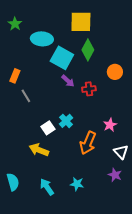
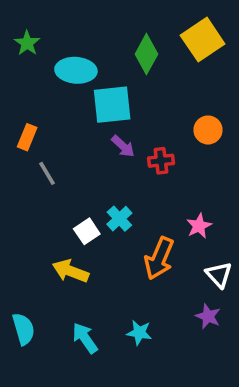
yellow square: (81, 22) -> (203, 40), moved, turned -35
green diamond: (88, 50) -> (146, 54), moved
cyan square: (62, 58) -> (112, 105), turned -35

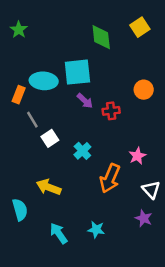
yellow square: (203, 40) -> (140, 27), size x0.7
green diamond: (146, 54) -> (101, 37), turned -35
cyan ellipse: (76, 70) -> (44, 81), moved
white square: (87, 231) -> (50, 138), moved
cyan semicircle: (23, 329) -> (20, 210), moved

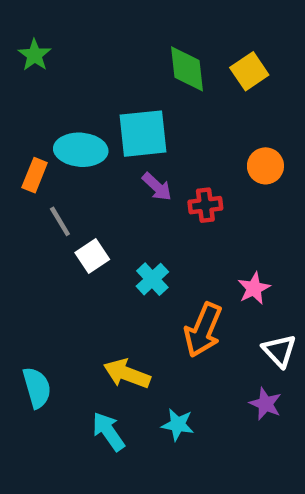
yellow square: (140, 27) -> (249, 71), moved
yellow arrow: (49, 187) -> (127, 374), moved

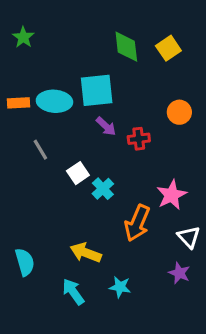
orange rectangle: (35, 175) -> (19, 103), moved, turned 65
white square: (92, 256) -> (78, 173), moved
pink star: (254, 288) -> (172, 195), size x1.4

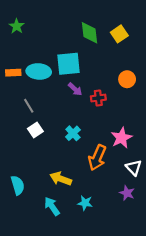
white square: (78, 173) -> (35, 130), moved

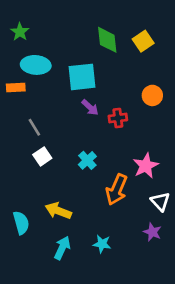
cyan ellipse: (39, 71) -> (36, 65), moved
yellow arrow: (61, 179) -> (58, 211), moved
cyan arrow: (52, 206) -> (62, 248), turned 60

